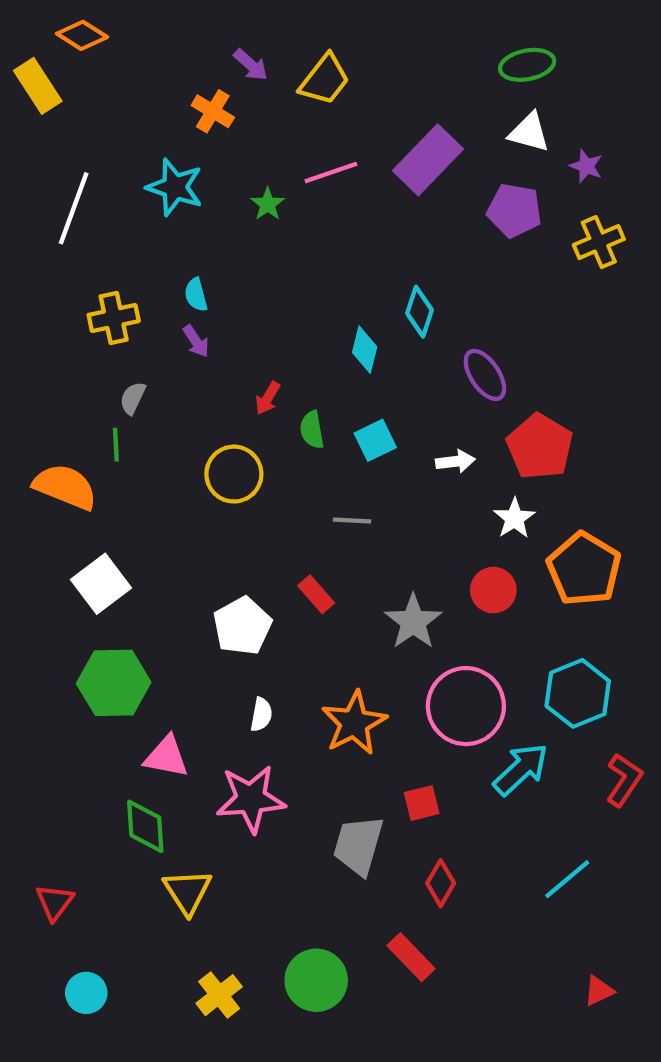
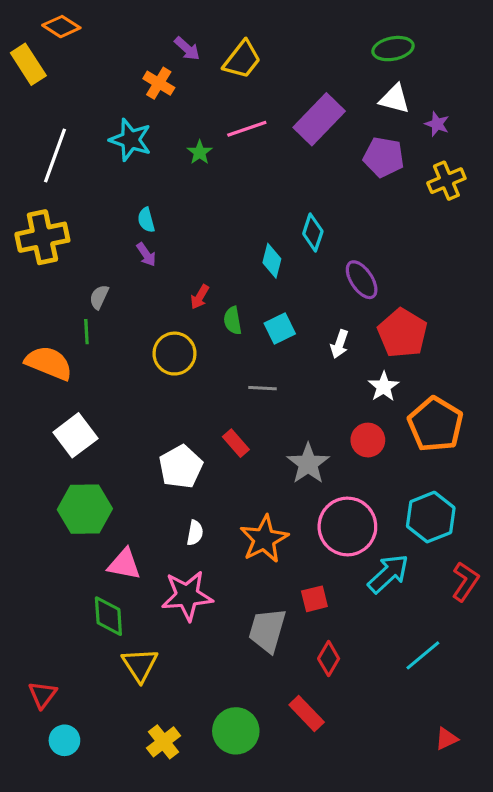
yellow cross: (114, 318) -> (42, 237), moved, size x1.4
white arrow: (455, 461) -> (340, 344), turned 116
red triangle: (55, 902) -> (42, 695), moved

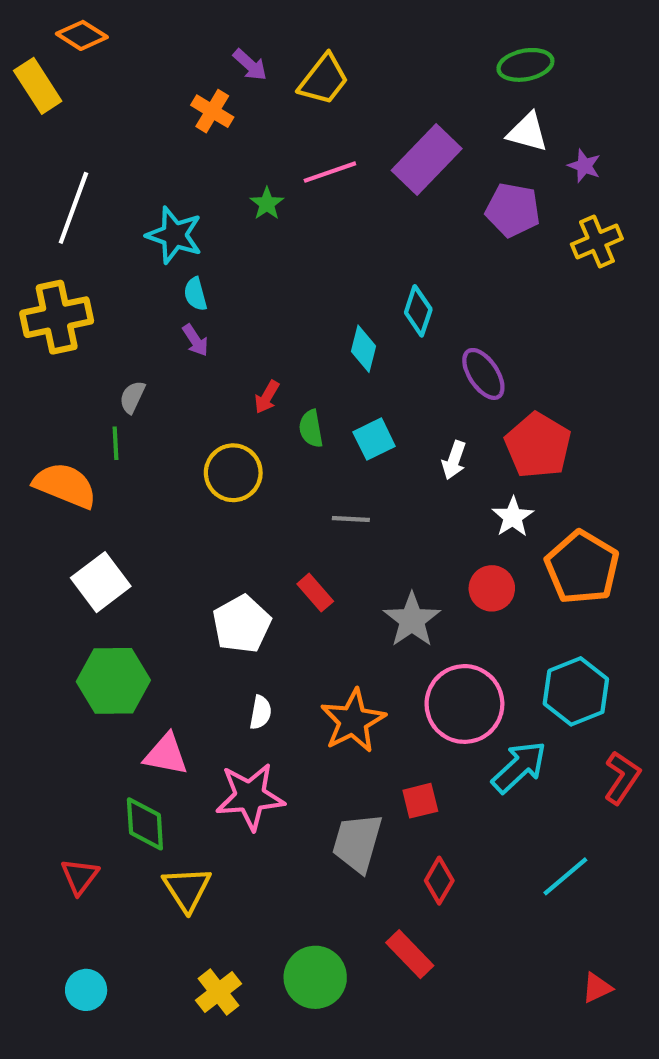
cyan star: (130, 140) -> (174, 235), moved
red triangle: (42, 695) -> (80, 876), moved

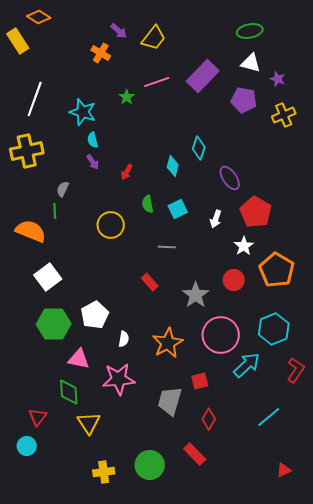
red arrow: (267, 397) -> (127, 172), moved
white pentagon: (242, 624) -> (95, 315), moved
cyan circle: (86, 990) -> (27, 446), moved
yellow cross: (218, 992) -> (104, 472), turned 30

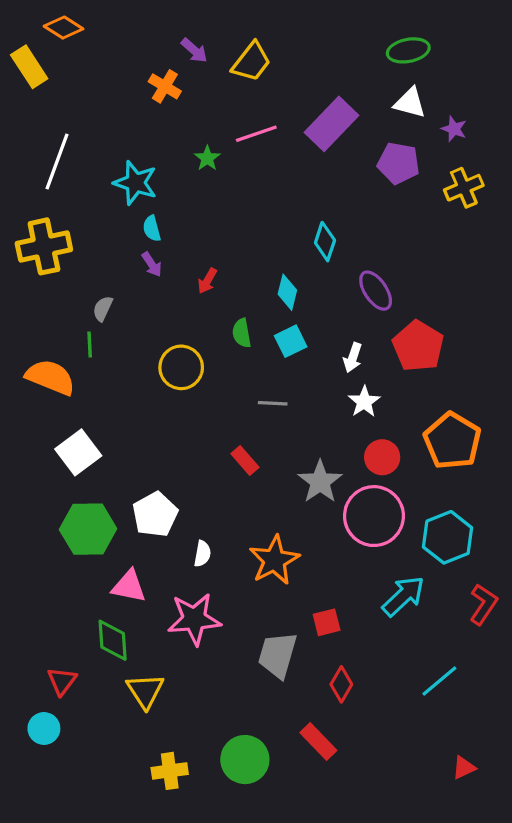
cyan diamond: (173, 166) -> (287, 292), moved
white star: (244, 246) -> (364, 402), moved
pink circle: (221, 335) -> (374, 516), moved

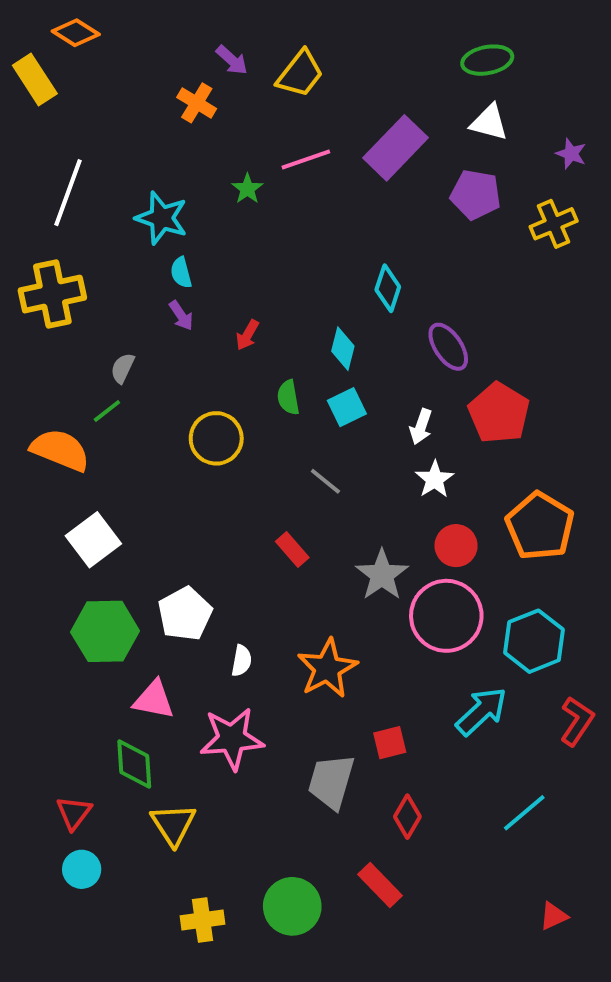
purple star: (454, 129) -> (571, 154), moved
green line: (90, 345) -> (107, 411), turned 55
gray line: (273, 403) -> (325, 481), turned 36
cyan circle: (44, 728) -> (82, 869), moved

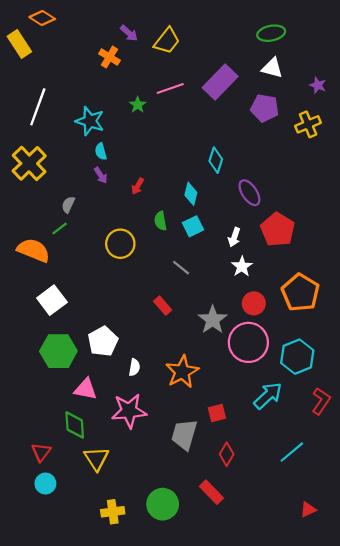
yellow cross: (52, 294) -> (29, 163), turned -32

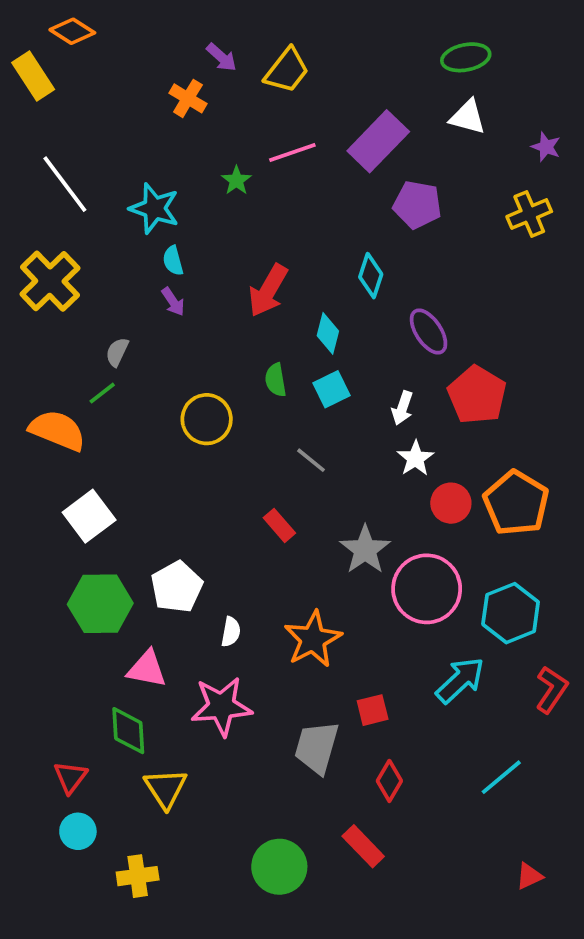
white line: (38, 107) -> (65, 184), turned -57
purple pentagon: (265, 108) -> (417, 205), moved
red arrow: (138, 186) -> (268, 290), moved, size x1.8
red circle: (254, 303) -> (451, 503), moved
yellow cross: (113, 512) -> (138, 876), moved

